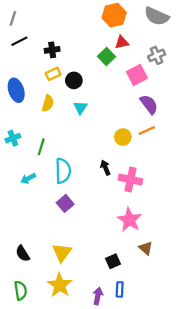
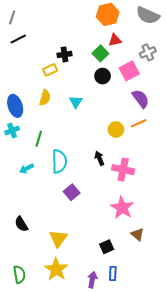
black cross: (52, 50) -> (64, 54), moved
black circle: (74, 80) -> (103, 76), moved
blue ellipse: (16, 90) -> (15, 106), moved
purple square: (65, 203) -> (72, 192), moved
black semicircle: (23, 254) -> (21, 224), moved

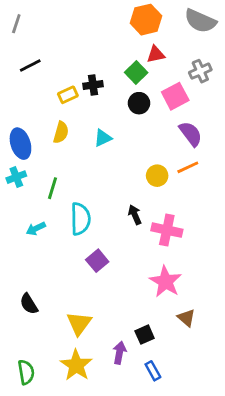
black line: (18, 39) -> (30, 66), moved
black cross: (64, 54) -> (93, 85), moved
cyan triangle: (76, 102) -> (103, 138), turned 32
blue rectangle: (113, 273) -> (153, 371), turned -32
purple arrow: (92, 280) -> (119, 353), moved

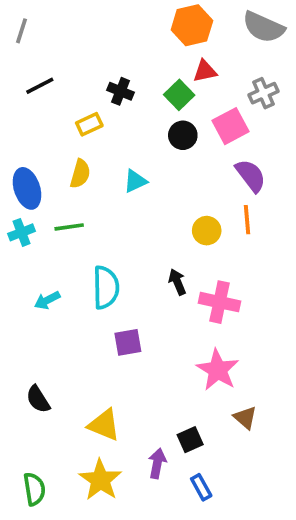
black cross: (93, 85) -> (121, 91), moved, turned 30
orange line: (188, 167) -> (247, 220), turned -70
green line: (53, 188) -> (69, 227), moved, turned 65
purple square: (97, 261) -> (128, 342), turned 30
yellow triangle: (79, 323) -> (104, 425), turned -44

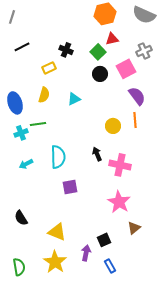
cyan cross: (22, 232) -> (21, 133), moved
brown triangle: (245, 418) -> (134, 228), turned 40

